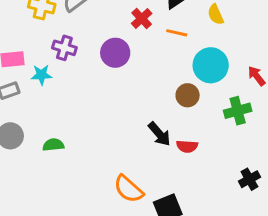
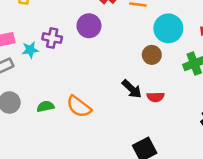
purple cross: (64, 48) -> (52, 38), moved
orange semicircle: (128, 189) -> (79, 107), moved

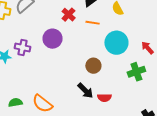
brown circle: (152, 55) -> (93, 66), moved

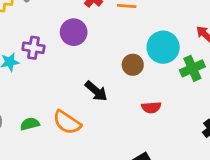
cyan circle: (116, 43) -> (163, 47), moved
black arrow: (85, 91) -> (96, 91), moved

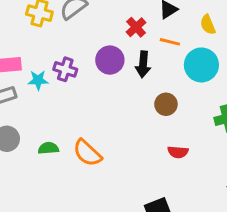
cyan circle: (163, 47) -> (201, 65), moved
black arrow: (96, 91) -> (143, 64), moved, turned 45

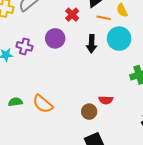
orange line: (170, 42) -> (104, 18), moved
black arrow: (143, 64) -> (91, 44), moved
brown circle: (166, 104) -> (89, 112), moved

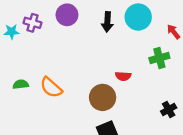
red semicircle: (106, 100) -> (123, 76), moved
brown circle: (89, 112) -> (103, 97), size x1.5

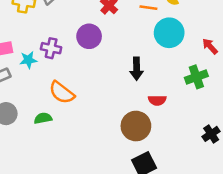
black arrow: (107, 22) -> (137, 69), moved
orange semicircle: (51, 87) -> (62, 93), moved

